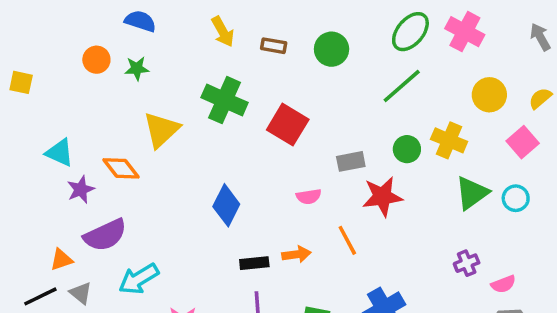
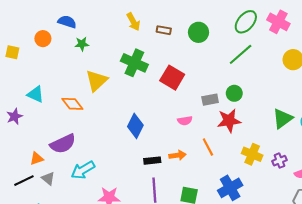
blue semicircle: (140, 21) -> (67, 22), moved
orange circle: (96, 60) -> (43, 39), moved
yellow cross: (449, 140) -> (252, 154), moved
green circle: (407, 149) -> (234, 93), moved
purple star: (81, 189) -> (15, 116), moved

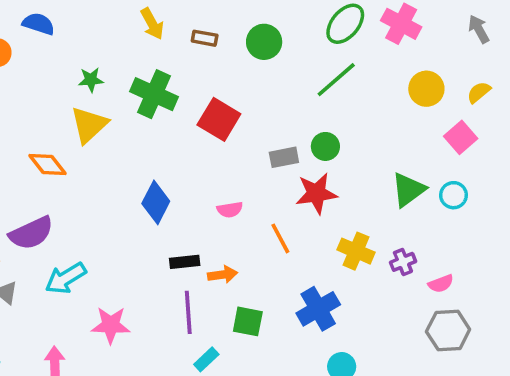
green star: (82, 44) -> (91, 80), moved
pink semicircle: (185, 121) -> (230, 210), moved
orange arrow: (177, 155) -> (223, 275), moved

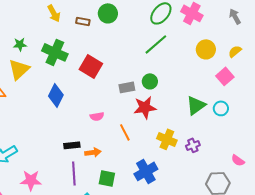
green circle: (264, 42) -> (108, 13), moved
blue diamond: (156, 202) -> (56, 95), moved
pink semicircle: (441, 284) -> (238, 160), moved, turned 56

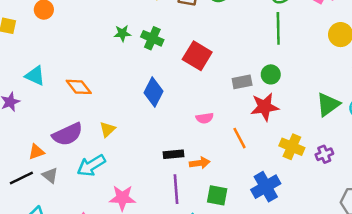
green star: (20, 44) -> (122, 33), moved
green line: (156, 44) -> (278, 28), turned -50
green cross: (55, 52) -> (152, 38), size x0.7
yellow triangle: (19, 69) -> (107, 129), moved, size x0.6

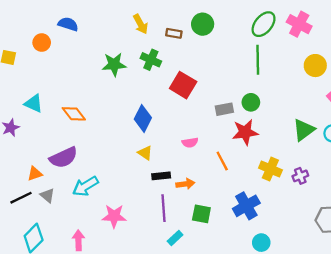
green star: (122, 33) -> (114, 64), size x1.5
green cross: (152, 38) -> (151, 60), moved
yellow triangle: (107, 129) -> (145, 153), moved, turned -42

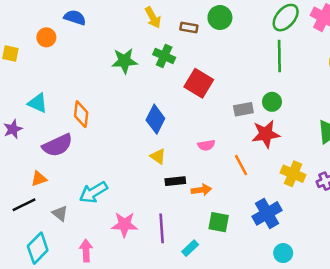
orange diamond: (74, 114) -> (81, 114), turned 45
purple semicircle: (63, 157) -> (58, 145), moved
gray triangle: (47, 195) -> (60, 213), moved
purple line: (164, 208) -> (162, 228), moved

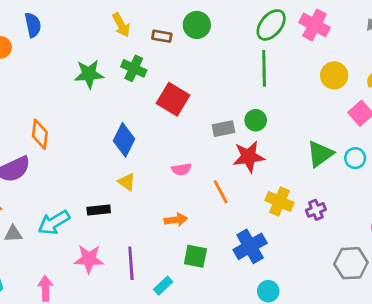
blue semicircle: (75, 18) -> (33, 25), turned 60
black rectangle: (175, 181) -> (99, 210), moved
gray triangle: (60, 213) -> (13, 234), moved, turned -42

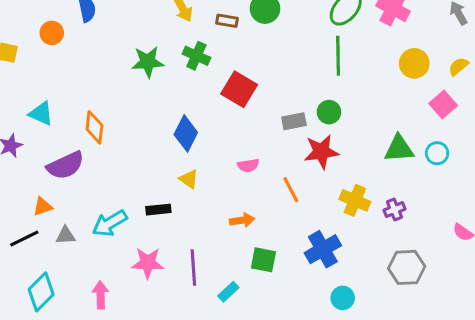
green triangle: (320, 154) -> (399, 149), turned 32
gray hexagon: (351, 263) -> (407, 267), moved

